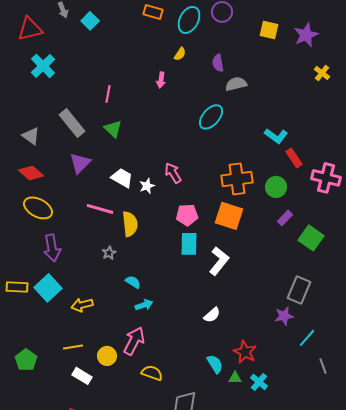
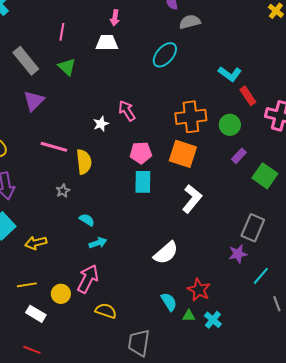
white trapezoid: (122, 178) -> (107, 43), moved, turned -30
white L-shape: (219, 261) -> (192, 199), moved
white semicircle: (212, 315) -> (166, 253), size x1.5

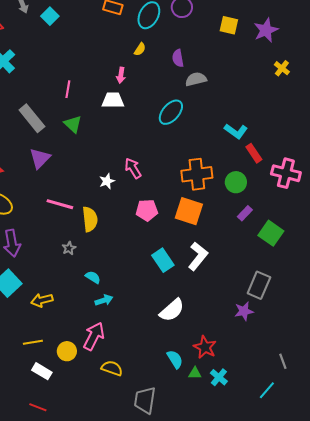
cyan rectangle: (143, 182) -> (163, 260), moved, turned -35
cyan line: (261, 276) -> (267, 390), moved

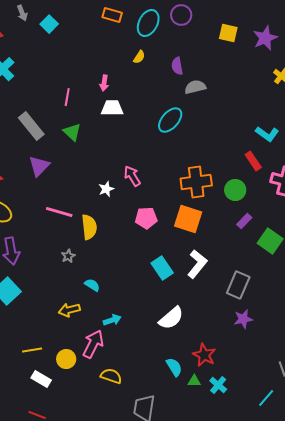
pink arrow: (121, 75) -> (104, 83), moved
cyan L-shape: (236, 131) -> (267, 134), moved
gray rectangle: (259, 285) -> (238, 285), moved
yellow arrow: (42, 300) -> (69, 310), moved
cyan arrow: (104, 300) -> (112, 320), moved

